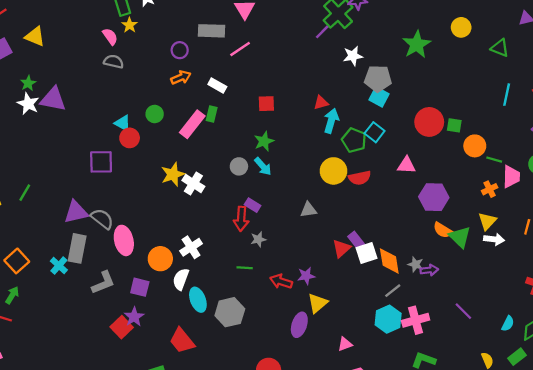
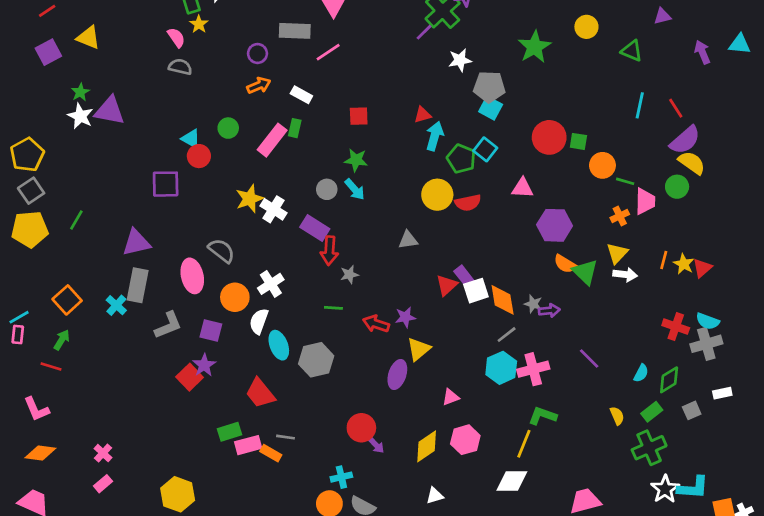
green star: (264, 141) -> (356, 160), turned 30
purple rectangle: (253, 205) -> (315, 228), moved, size x1.5
gray semicircle: (102, 219) -> (222, 251), moved

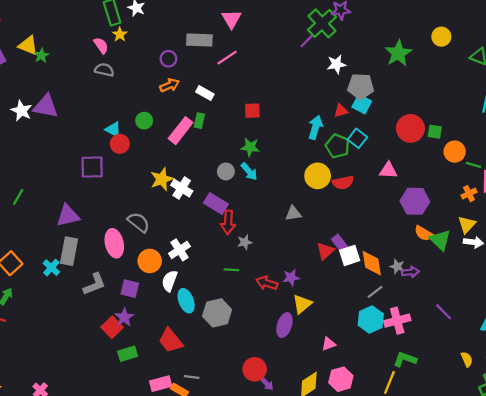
green star: (80, 92) -> (41, 55), moved
red triangle: (423, 115) -> (341, 111), moved
green rectangle: (230, 432) -> (128, 354), moved

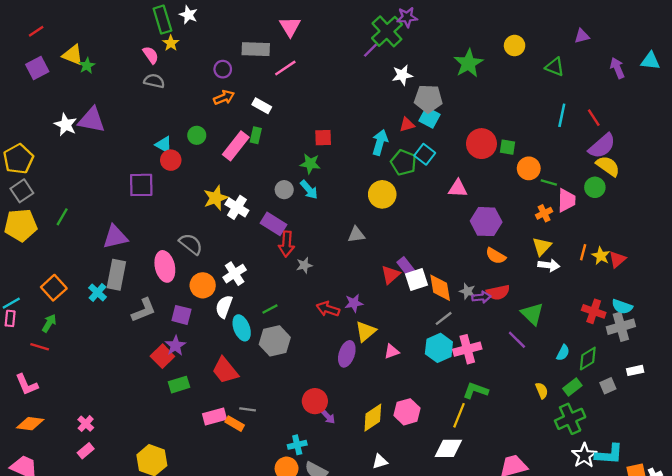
red square: (252, 111) -> (323, 138), moved
red semicircle: (343, 183) -> (498, 292), moved
green triangle: (440, 240) -> (532, 314), moved
green line: (231, 270) -> (270, 309), moved, turned -32
pink triangle: (329, 344) -> (392, 352), moved

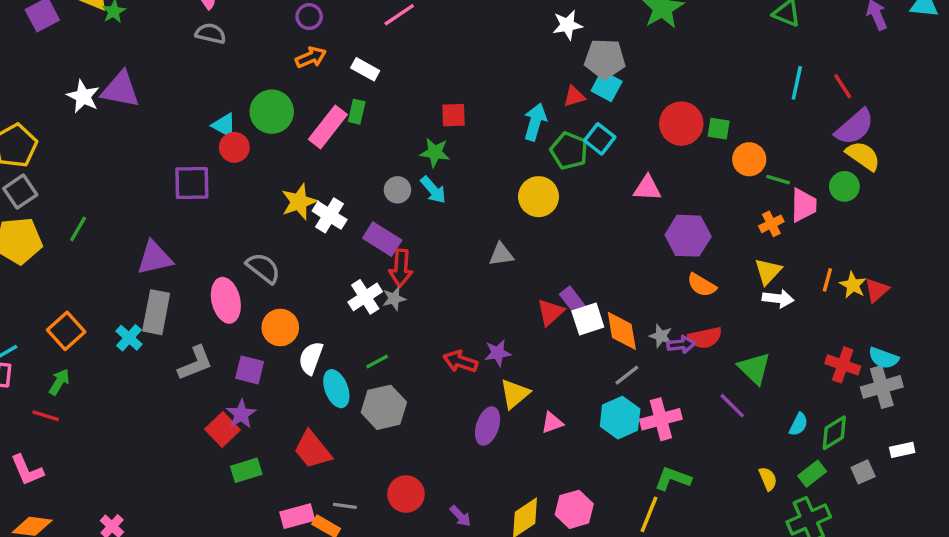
green circle: (197, 135) -> (272, 112), size x1.6
gray star: (304, 265) -> (394, 299), moved
white cross: (235, 274) -> (365, 297), moved
red circle: (315, 401) -> (406, 494), moved

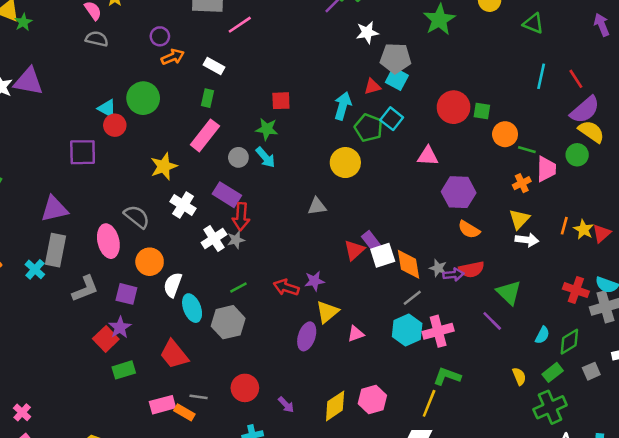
purple circle: (309, 17) -> (160, 36), moved
pink rectangle: (328, 127) -> (205, 135), moved
white cross: (330, 215) -> (183, 205), moved
green line: (377, 361) -> (238, 287), moved

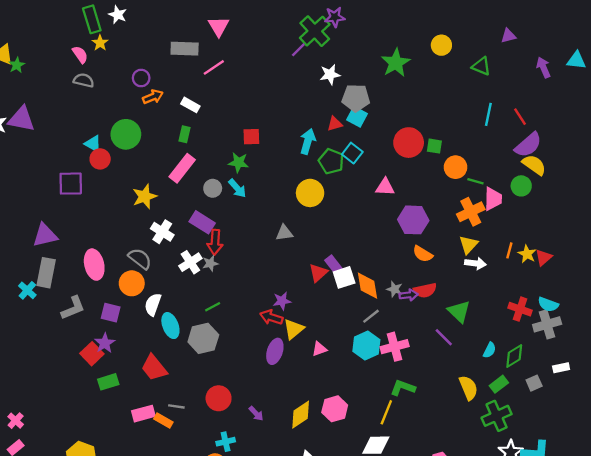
orange cross: (522, 183) -> (471, 212), size x1.6
gray semicircle: (137, 217) -> (140, 259), moved
red arrow: (286, 287) -> (271, 317), moved
yellow semicircle: (519, 376) -> (468, 388), size x1.5

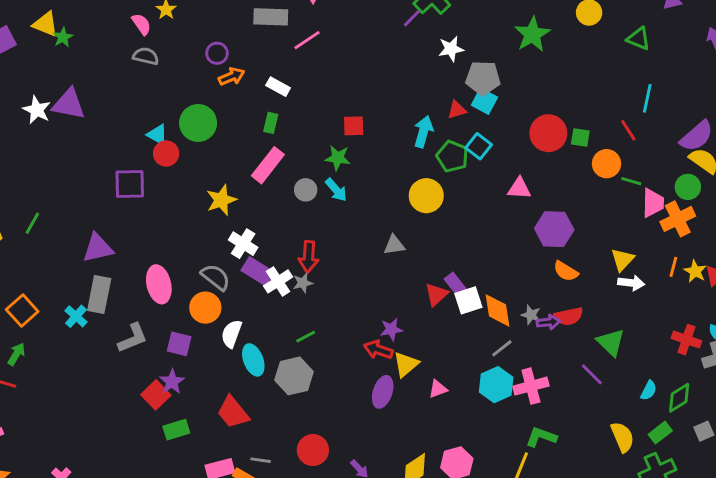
red line: (520, 117) -> (628, 130), moved
orange cross: (471, 212) -> (678, 219), moved
purple rectangle: (202, 222) -> (258, 271), moved

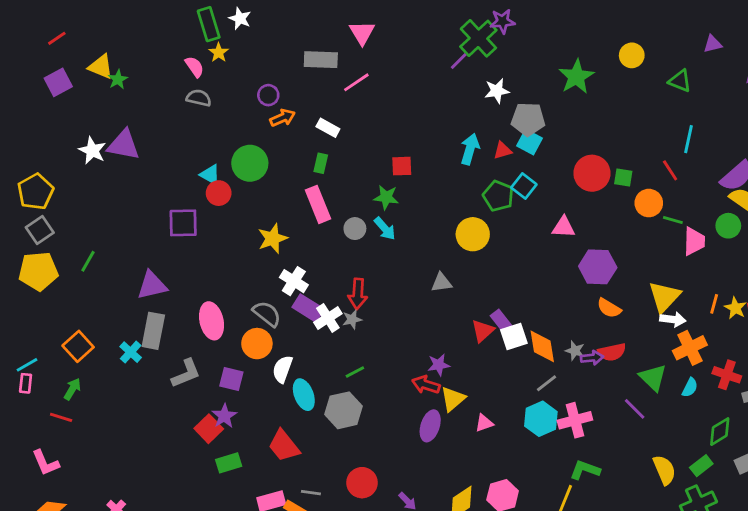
cyan arrow: (423, 132) -> (470, 149), moved
pink rectangle: (268, 165) -> (318, 204), turned -60
orange cross: (678, 219) -> (690, 348), moved
yellow triangle: (622, 260) -> (664, 297), size x1.4
cyan semicircle: (649, 390) -> (690, 388), moved

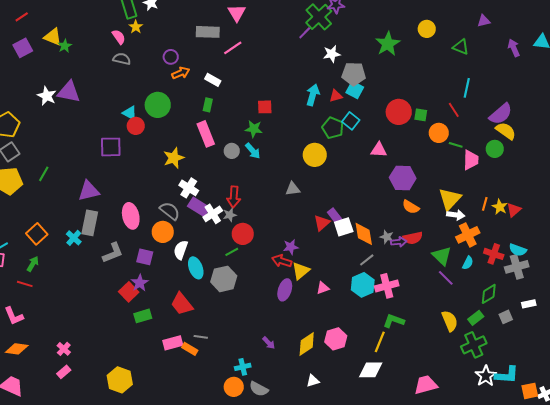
purple line: (635, 409) -> (446, 278), moved
red circle: (362, 483) -> (243, 234), moved

